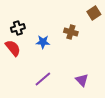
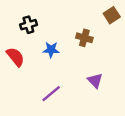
black cross: (18, 28) -> (28, 25), moved
purple triangle: (82, 80) -> (95, 81), moved

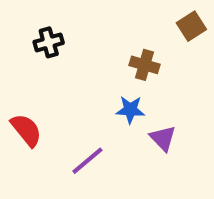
blue star: (51, 50) -> (130, 110), moved
red semicircle: (15, 57) -> (26, 130), moved

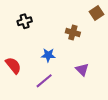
blue star: (130, 110) -> (48, 55), moved

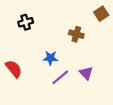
purple line: (44, 81) -> (60, 77), moved

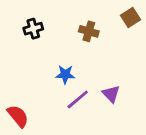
brown cross: (76, 34) -> (89, 31), moved
red semicircle: (14, 69) -> (18, 116), moved

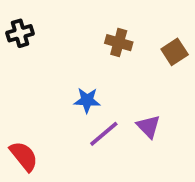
brown square: (130, 17) -> (175, 52), moved
black cross: (33, 29) -> (20, 33), moved

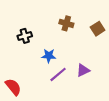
black cross: (20, 33) -> (25, 36), moved
purple triangle: (149, 126) -> (83, 70), turned 48

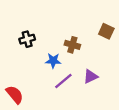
brown cross: (66, 23) -> (72, 45), moved
brown square: (98, 29) -> (106, 31), turned -32

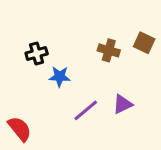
brown cross: (72, 45) -> (109, 50), moved
blue star: (53, 61) -> (60, 77), moved

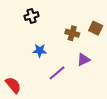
black cross: (37, 53) -> (32, 16), moved
purple triangle: (123, 104) -> (83, 60), moved

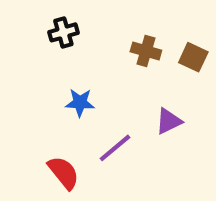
brown cross: (72, 33) -> (146, 51), moved
red semicircle: (13, 85) -> (63, 173), moved

